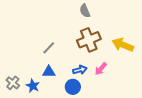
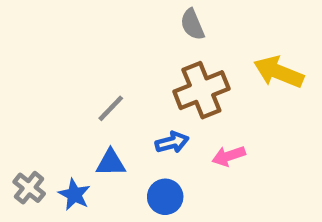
yellow arrow: (123, 45) -> (279, 72), moved
pink arrow: (101, 69) -> (229, 156), turned 32
blue arrow: (80, 70) -> (172, 142), moved

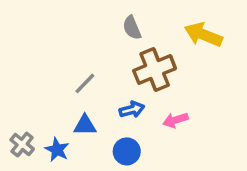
gray semicircle: (192, 24) -> (132, 28), moved
yellow arrow: (279, 72) -> (203, 35), moved

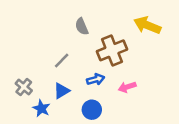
gray semicircle: (132, 28) -> (82, 26), moved
blue triangle: (85, 125) -> (62, 91), turned -30
gray cross: (22, 144) -> (24, 87), moved

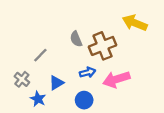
gray semicircle: (82, 26) -> (76, 39), moved
gray line: (62, 61) -> (40, 55), moved
pink arrow: (127, 87) -> (116, 79), size x1.6

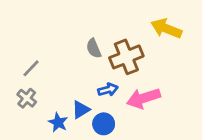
gray line: (40, 55) -> (31, 68), moved
blue triangle: (56, 83) -> (81, 110), moved
blue star: (38, 99) -> (58, 122), moved

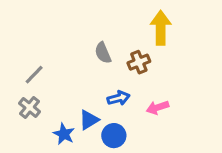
yellow arrow: (166, 28) -> (161, 28), moved, turned 68
brown cross: (126, 57) -> (139, 62), size x0.6
pink arrow: (143, 98) -> (158, 107), size x0.6

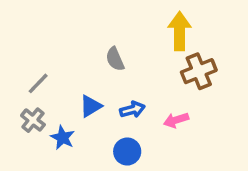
brown cross: (139, 62) -> (199, 71), moved, size x1.4
blue triangle: (89, 120) -> (91, 106), moved
blue star: (64, 134) -> (63, 138), moved

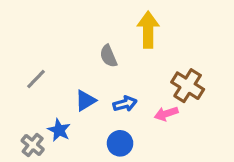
yellow arrow: (180, 31) -> (148, 30), moved
brown cross: (199, 71) -> (188, 86), moved, turned -36
gray cross: (33, 120) -> (33, 145), moved

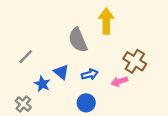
gray semicircle: (108, 56) -> (78, 40), size x1.5
blue triangle: (85, 100) -> (61, 72), turned -49
blue star: (59, 130) -> (42, 84), moved

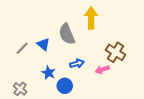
blue triangle: (61, 72) -> (43, 44), moved
blue star: (42, 84) -> (48, 73), moved
blue circle: (86, 103) -> (65, 86), moved

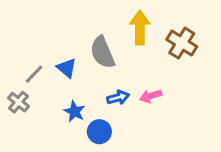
brown cross: (115, 52) -> (182, 43), moved
pink arrow: (102, 70) -> (151, 96), moved
gray cross: (20, 89) -> (18, 102), moved

